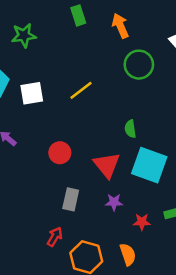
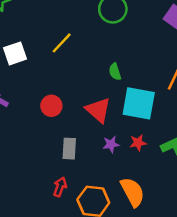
red star: (142, 222) -> (138, 143), moved
orange semicircle: (128, 254) -> (133, 192), size x1.4

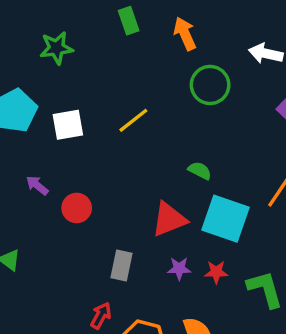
green semicircle: (115, 72) -> (200, 171), turned 126
red circle: (51, 106) -> (77, 208), moved
red triangle: (98, 110) -> (169, 219), turned 48

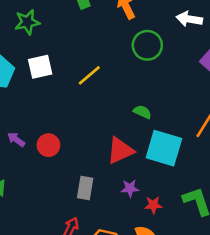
white square: (68, 125) -> (40, 67), moved
purple arrow: (37, 185) -> (16, 139), moved
red star: (216, 272) -> (153, 205), moved

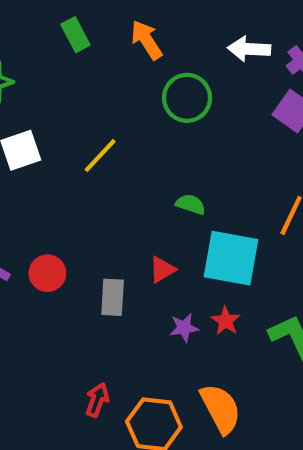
red triangle: (120, 151) -> (162, 269), size x0.6
gray rectangle: (85, 188) -> (113, 297), moved
red star: (153, 205) -> (226, 321), moved, turned -30

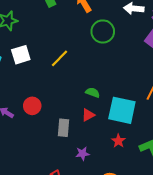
green semicircle: (191, 204) -> (93, 93), moved
red circle: (47, 273) -> (32, 106), moved
purple star: (184, 328) -> (82, 154), moved

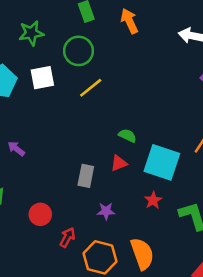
green circle: (103, 31) -> (79, 51), moved
red circle: (32, 106) -> (40, 214), moved

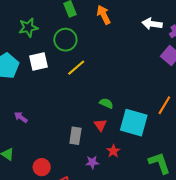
red triangle: (119, 163) -> (100, 125), turned -40
red star: (153, 200) -> (113, 151), moved

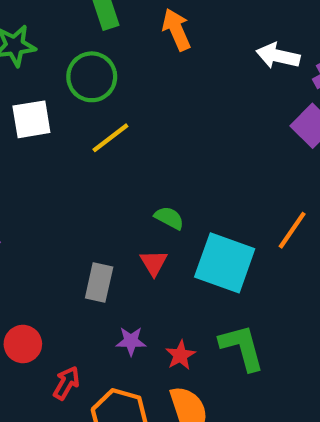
red star: (113, 151) -> (180, 355), moved
green L-shape: (159, 163) -> (242, 347), moved

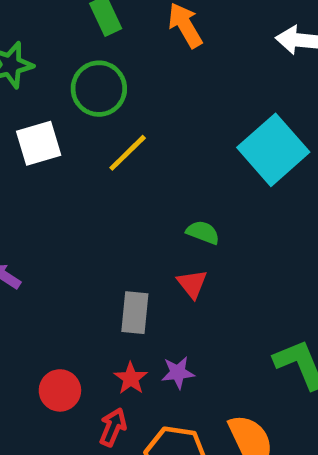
cyan square: (225, 263) -> (273, 150), moved, turned 36
red star: (180, 355) -> (131, 378), moved

